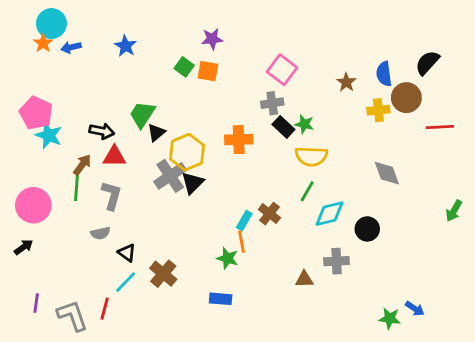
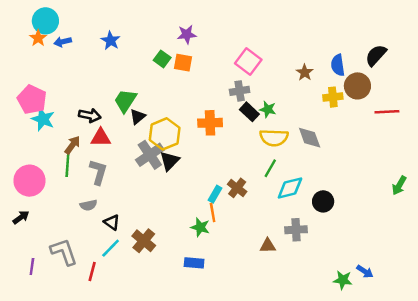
gray diamond: (387, 173) -> (310, 138), moved
gray L-shape: (72, 316) -> (64, 252), moved

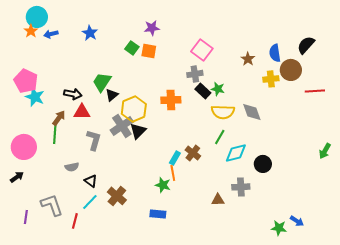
gray L-shape: (98, 172) -> (94, 140), moved

